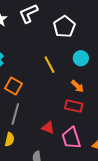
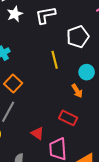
yellow line: (49, 65) -> (55, 60), moved
orange arrow: (78, 86) -> (77, 91), moved

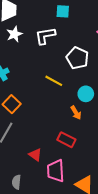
white pentagon: (78, 37) -> (77, 58), turned -30
yellow line: (55, 60) -> (54, 81), turned -48

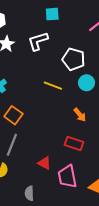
cyan circle: (86, 94) -> (86, 83), moved

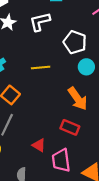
yellow line: (53, 86) -> (41, 67), moved, turned -30
orange arrow: (80, 115) -> (78, 99), size x1.6

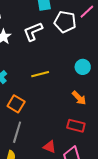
white pentagon: (75, 42) -> (65, 22), moved
orange arrow: (78, 99) -> (79, 98), size x0.7

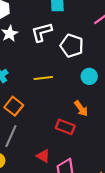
white pentagon: (65, 22) -> (72, 46), moved
red rectangle: (76, 126) -> (65, 127), moved

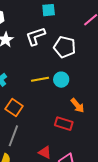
cyan circle: (89, 76) -> (61, 80), moved

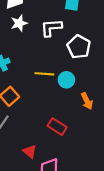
orange arrow: (77, 105) -> (87, 101), moved

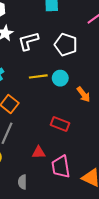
white L-shape: (51, 28) -> (28, 41), moved
red triangle: (30, 152) -> (39, 153), turned -32

